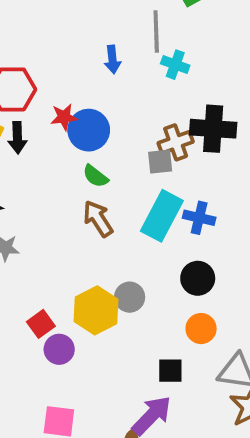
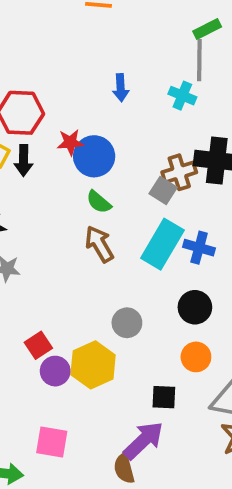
gray line: (156, 32) -> (199, 60), moved
gray square: (160, 162) -> (163, 190), turned 36
yellow hexagon: (96, 310) -> (93, 365), moved

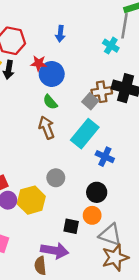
blue arrow: (121, 88) -> (60, 34), moved
blue cross: (199, 248) -> (105, 157), moved
black circle: (195, 307) -> (97, 192), moved
orange circle: (196, 357) -> (92, 215), moved
purple arrow: (144, 440) -> (55, 251), turned 44

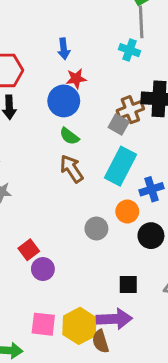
red star: (39, 63) -> (76, 79), moved
blue cross: (105, 157) -> (152, 189), turned -30
yellow hexagon: (31, 200) -> (79, 326), moved
orange circle: (92, 215) -> (127, 212), moved

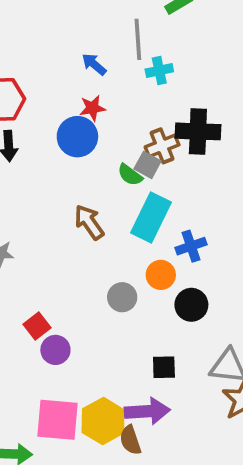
gray line: (141, 22) -> (138, 39), moved
blue arrow: (64, 49) -> (94, 64), moved, turned 138
cyan cross: (129, 50) -> (159, 70), turned -30
green semicircle: (69, 136) -> (130, 175), moved
pink square: (43, 324) -> (57, 420), size x1.4

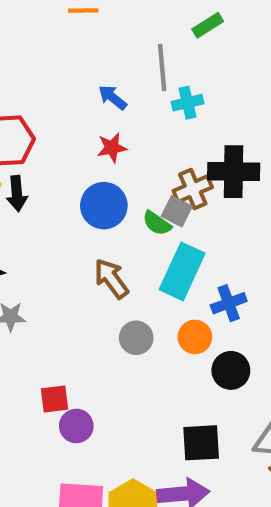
blue circle: (77, 137) -> (104, 206), moved
gray circle: (122, 297) -> (136, 338), moved
red square: (37, 326) -> (54, 399), turned 32
black square: (164, 367) -> (201, 443), size x1.4

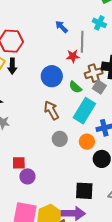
gray line: (162, 68) -> (82, 42), moved
cyan cross: (187, 103) -> (99, 23), moved, turned 32
red star: (112, 148) -> (73, 56), moved
gray square: (177, 211) -> (99, 87), moved

